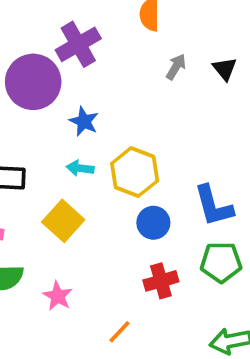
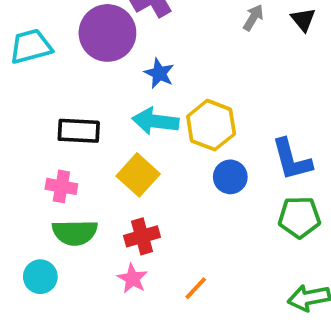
cyan arrow: (80, 168) -> (155, 121), size x1.6
red cross: (161, 281) -> (142, 236), moved
pink star: (58, 296) -> (132, 279), moved

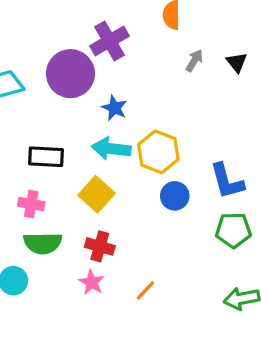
red cross: (142, 236) -> (100, 246), turned 32

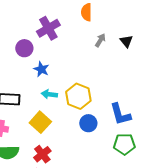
purple circle: (70, 74) -> (24, 48), size x0.6
blue star: (114, 108) -> (41, 69), moved
cyan arrow: (111, 149) -> (49, 94), size x0.7
red cross: (100, 246) -> (42, 154), turned 36

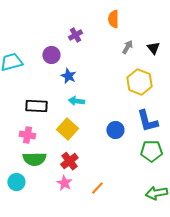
purple cross: (48, 28) -> (75, 35), size x0.6
yellow hexagon: (78, 96) -> (139, 82), moved

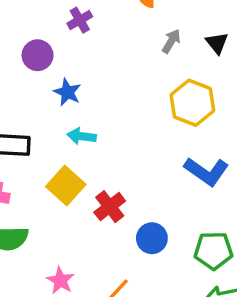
blue L-shape: (147, 121) -> (206, 171), turned -40
blue circle: (115, 130) -> (152, 238), moved
green pentagon: (151, 151) -> (213, 251), moved
red cross: (69, 161) -> (110, 207), moved

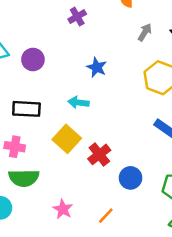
purple circle: (38, 55) -> (33, 60), moved
blue star: (67, 92) -> (97, 67), moved

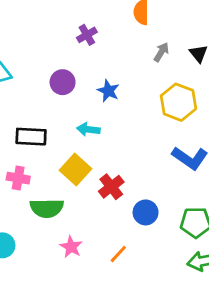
purple circle: (33, 60) -> (63, 82), moved
green semicircle: (24, 178) -> (47, 208), moved

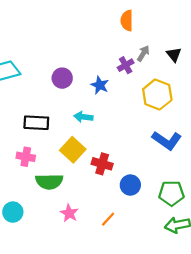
purple cross: (87, 35) -> (126, 65), moved
red cross: (111, 187) -> (102, 164), turned -36

